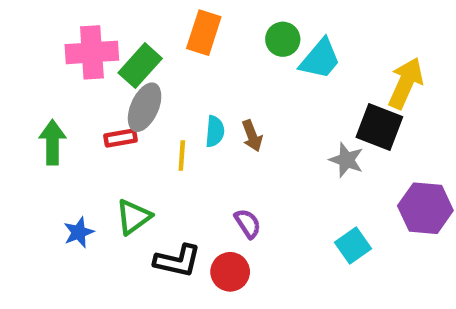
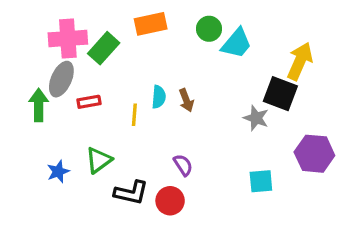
orange rectangle: (204, 33) -> (151, 24), turned 60
gray ellipse: (145, 107) -> (61, 79), moved
cyan square: (353, 245) -> (261, 181), turned 30

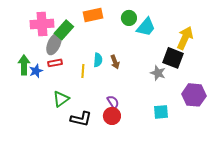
gray ellipse: (61, 79) -> (54, 44), moved
blue star: (58, 172) -> (36, 71), moved
red circle: (170, 201) -> (112, 116), moved

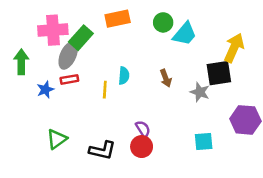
black square: (173, 58) -> (219, 73), turned -30
brown arrow: (115, 62) -> (166, 78), moved
green arrow: (24, 65) -> (21, 62), moved
green triangle: (61, 99) -> (57, 139), moved

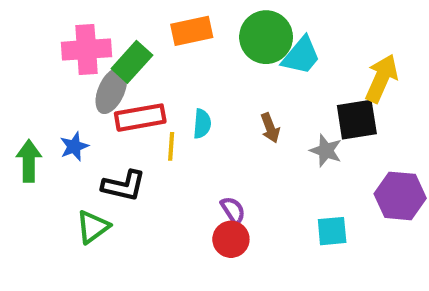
green circle: (163, 22) -> (266, 37), size x1.6
green arrow: (21, 62) -> (29, 161), moved
red rectangle: (69, 79) -> (140, 118), moved, size x1.6
black L-shape: (102, 150) -> (124, 186), moved

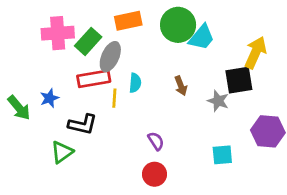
gray ellipse: (111, 91) -> (110, 57), moved
green arrow: (29, 161) -> (19, 108), turned 140
red circle: (231, 239) -> (155, 174), moved

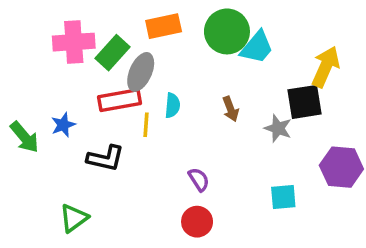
green triangle: (62, 152) -> (74, 218), moved

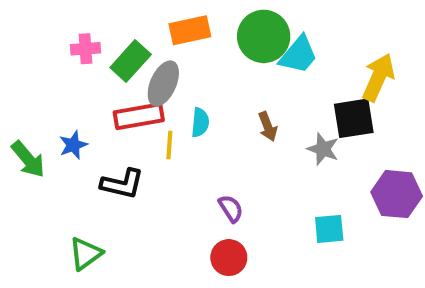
pink cross: (74, 42) -> (85, 49), size x0.6

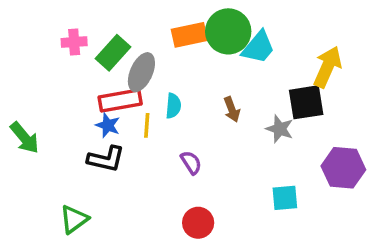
orange rectangle: (190, 30) -> (189, 35), moved
blue star: (73, 145) -> (108, 125), moved, turned -30
purple semicircle: (231, 208) -> (191, 163), moved

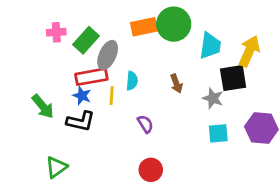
cyan trapezoid: (258, 47) -> (210, 46), moved, turned -32
green arrow: (25, 138) -> (43, 106), moved
cyan square: (285, 198) -> (218, 133), moved

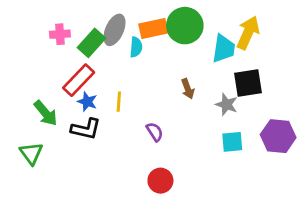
yellow arrow: (249, 51) -> (248, 33), moved
gray ellipse: (108, 55) -> (115, 30), moved
red rectangle: (91, 77) -> (79, 80), moved, turned -36
cyan semicircle: (132, 81) -> (136, 47), moved
green triangle: (56, 167) -> (31, 153), moved, turned -30

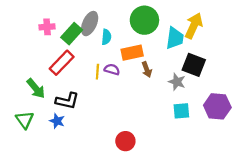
orange rectangle: (153, 28) -> (132, 53), moved
black square: (248, 83) -> (194, 65), turned 30
blue star: (87, 102) -> (57, 121), moved
yellow line: (119, 102) -> (97, 72), moved
purple semicircle: (155, 132) -> (112, 69), moved, turned -40

